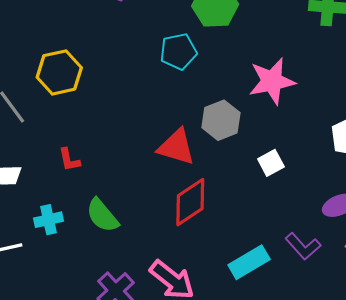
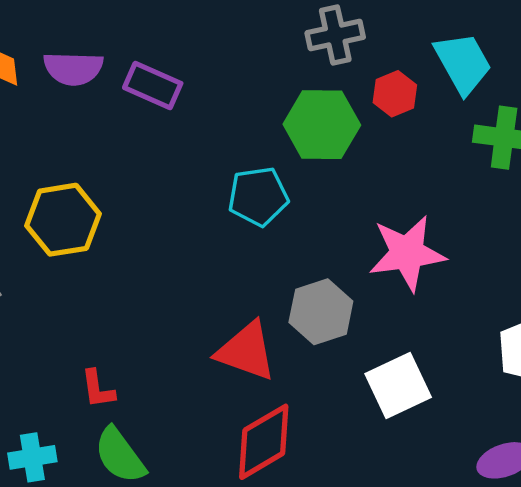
red L-shape: (69, 160) -> (98, 389), moved
white square: (271, 163) -> (398, 386), size x1.5

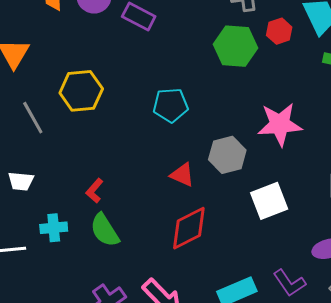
cyan pentagon: (258, 196) -> (171, 105), moved
red triangle: (246, 351) -> (182, 175), size x0.7
red L-shape: (98, 389) -> (94, 191), turned 45

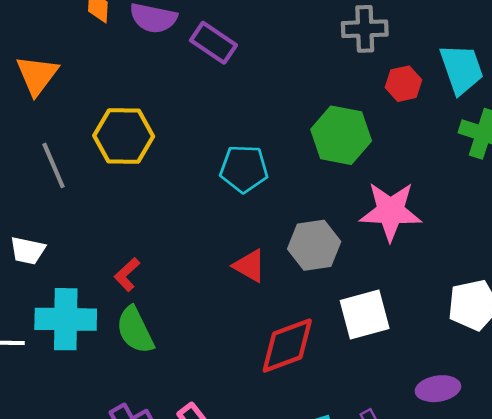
green hexagon: (235, 46) -> (341, 135), moved
cyan cross: (54, 228) -> (66, 319), size x1.6
red diamond: (189, 228) -> (287, 346), moved

